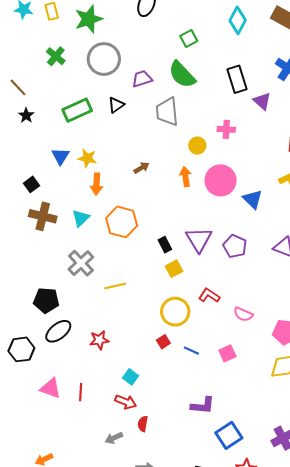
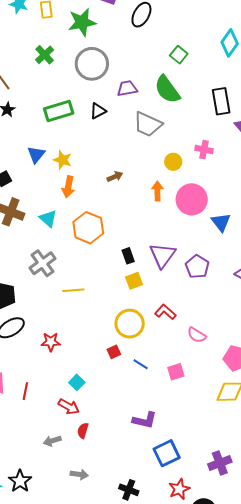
green square: (189, 39) -> (179, 55), turned -30
gray trapezoid: (167, 112) -> (148, 124), turned -68
cyan triangle: (81, 218) -> (48, 219), turned -42

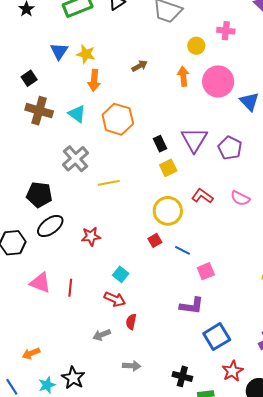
pink semicircle: (197, 335) -> (240, 198), moved
pink square: (176, 372) -> (206, 271), moved

